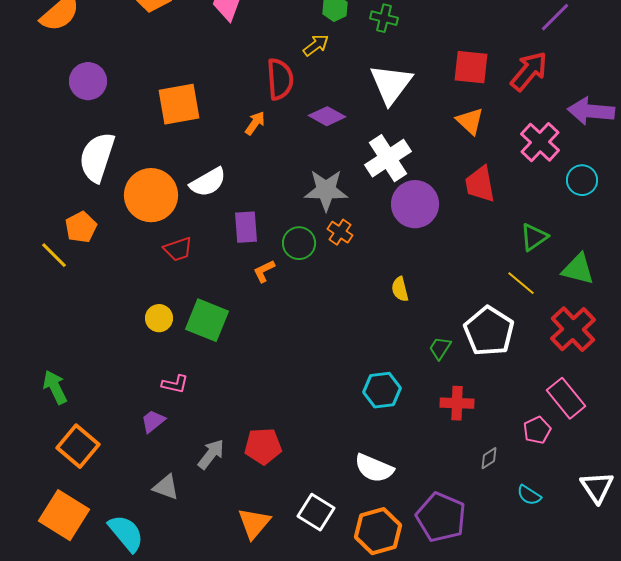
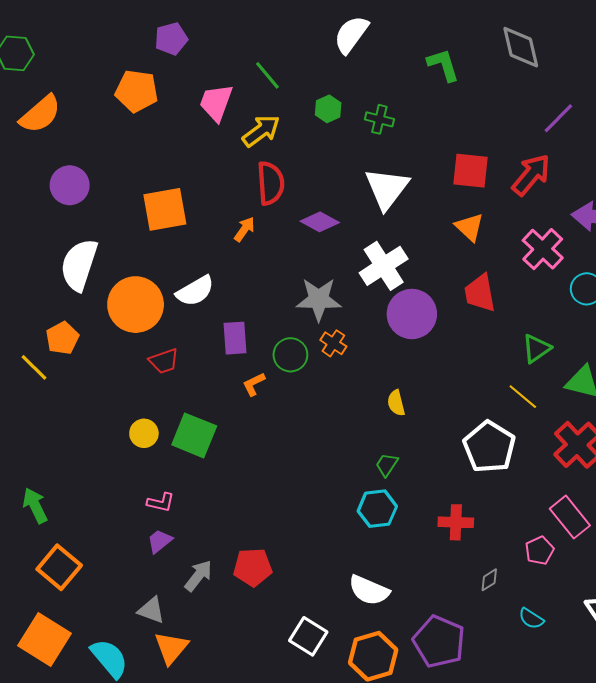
yellow arrow: (316, 45) -> (261, 131), moved, size x1.4
green trapezoid: (440, 348) -> (387, 465), moved
purple trapezoid: (153, 421) -> (160, 541), moved
orange triangle: (254, 523) -> (171, 648), moved

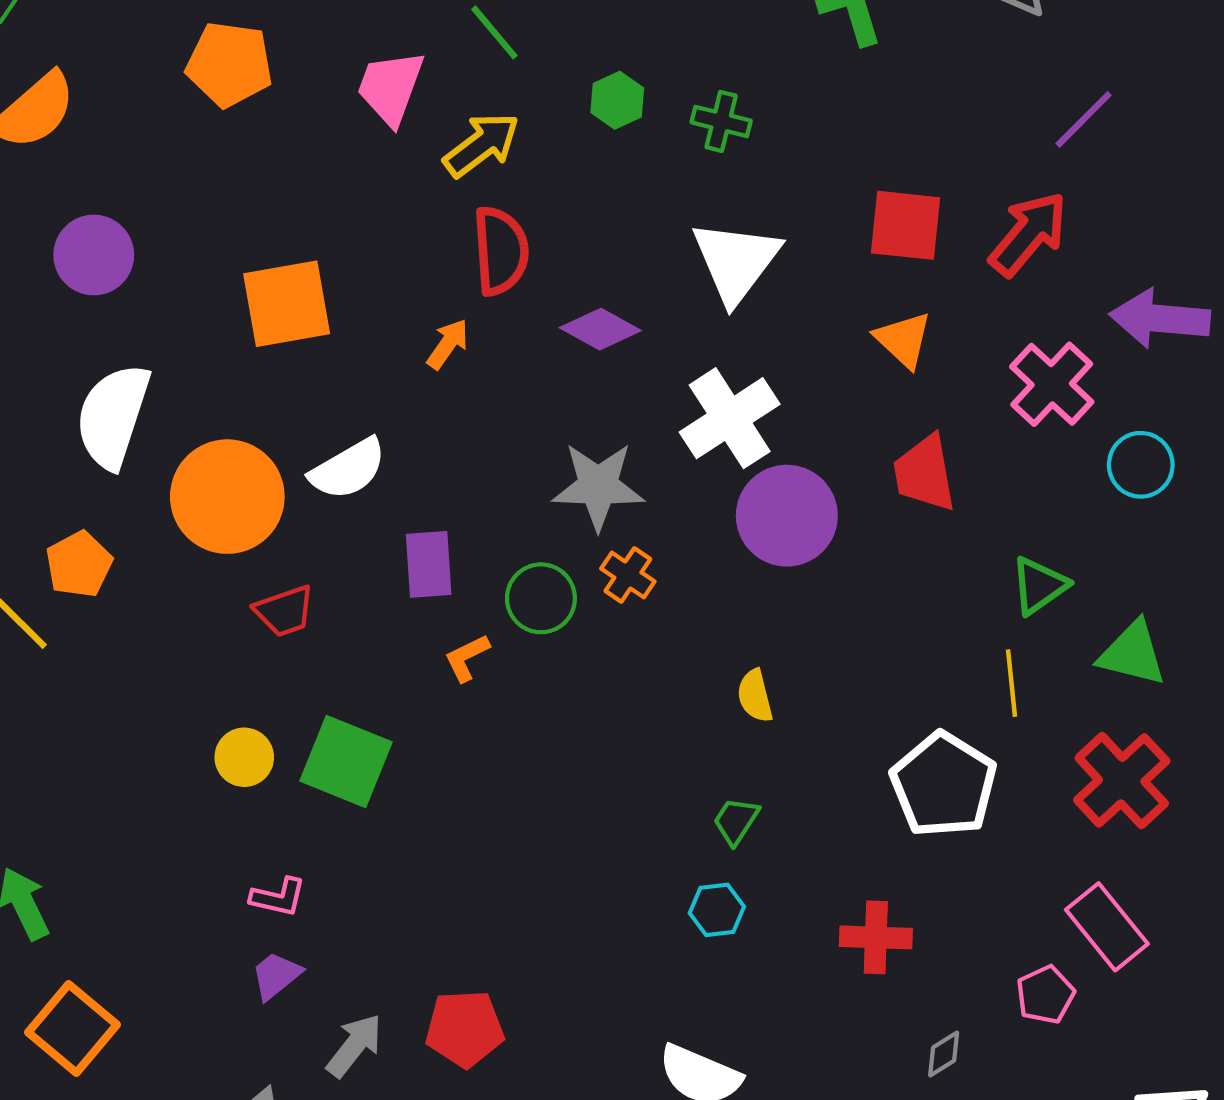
yellow line: (523, 397) -> (1011, 683), turned 44
cyan hexagon: (377, 509) -> (717, 910), size x0.7

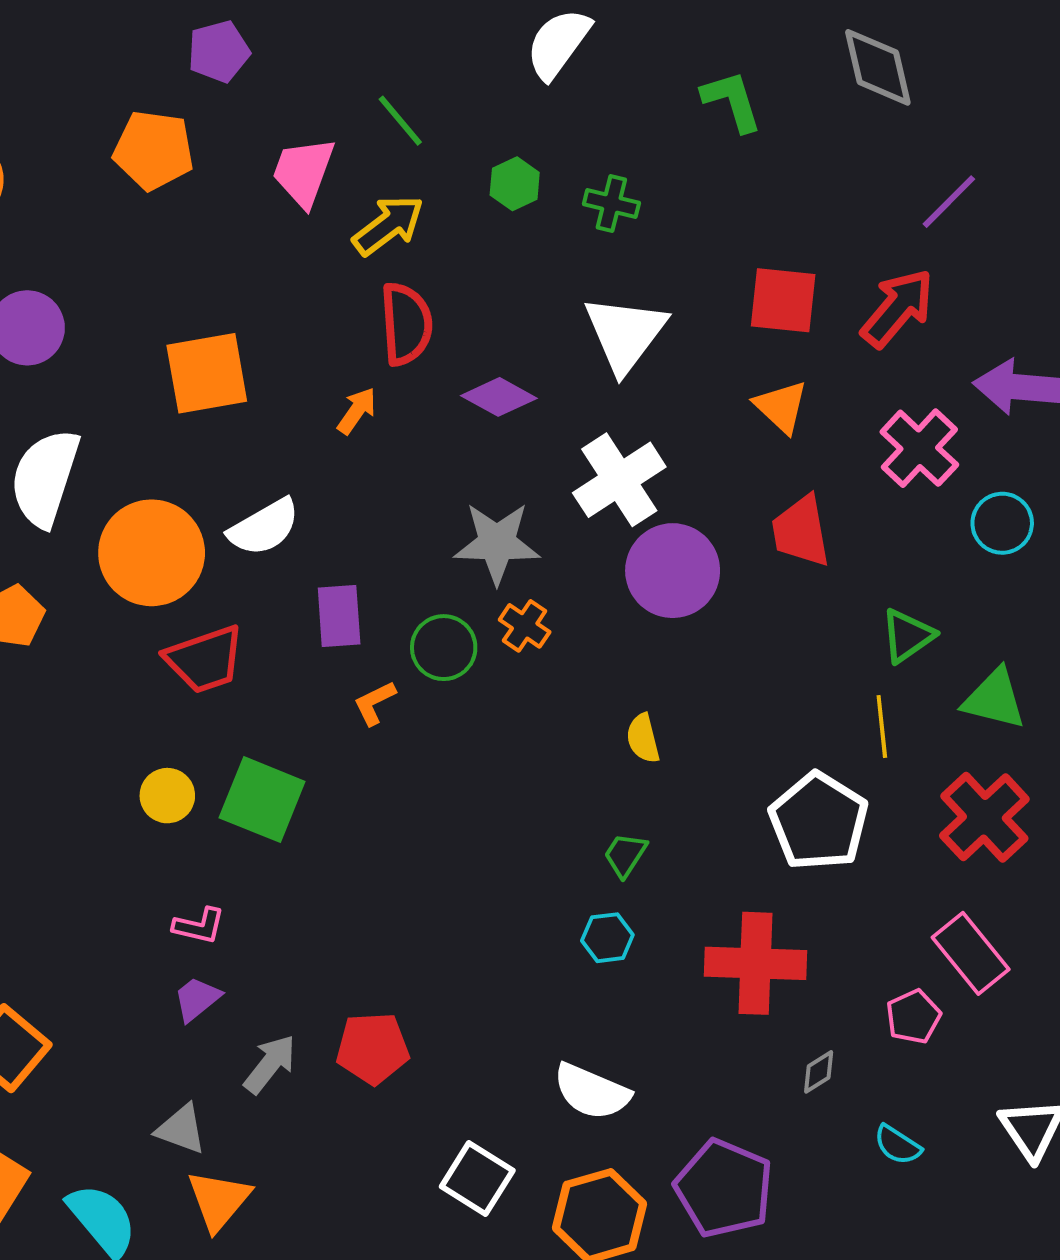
red trapezoid: (285, 611) -> (205, 659), size x1.4
red cross: (876, 937) -> (755, 963), size x1.5

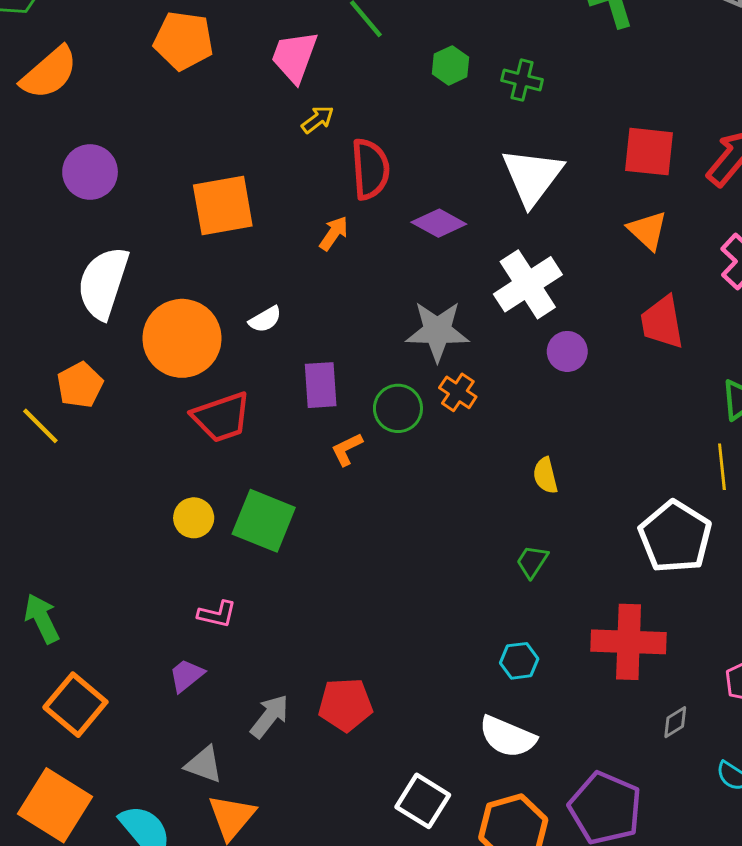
yellow arrow: (388, 225) -> (318, 119), moved, size x0.6
white semicircle: (264, 527) -> (265, 319), size x0.6
purple circle: (673, 571) -> (567, 351), size x0.6
cyan hexagon: (607, 938) -> (519, 661), moved
purple trapezoid: (197, 999) -> (186, 675), moved

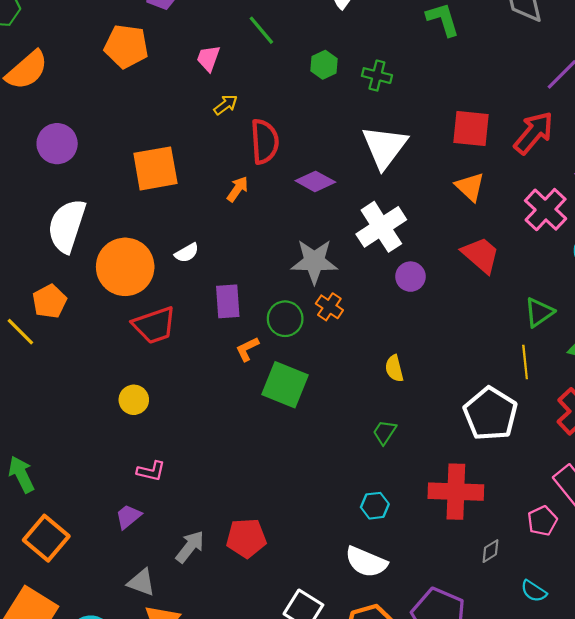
pink trapezoid: (294, 57) -> (208, 58), size x0.7
red trapezoid: (662, 322) -> (481, 255), turned 141
green square: (264, 521) -> (285, 385), moved

